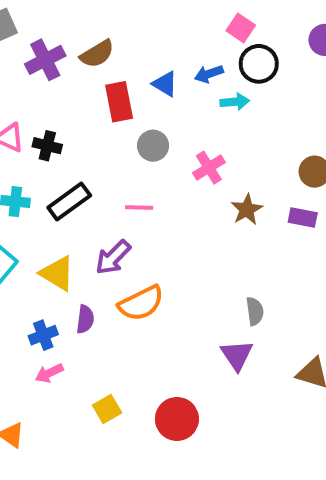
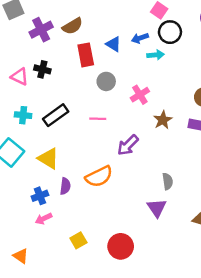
black cross: (47, 146) -> (42, 69), moved
purple arrow: (113, 257) -> (128, 145), moved

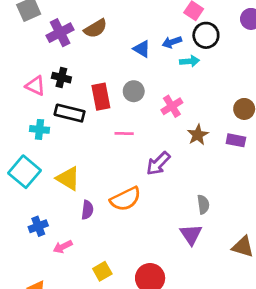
red rectangle: (86, 55) -> (101, 97), moved
black rectangle: (56, 115) -> (70, 113), moved, turned 50
blue cross: (40, 196) -> (38, 226), moved

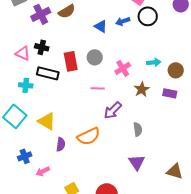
cyan arrow: (190, 61) -> (154, 62), moved
pink line: (124, 133) -> (98, 88), moved
gray semicircle: (203, 204) -> (138, 129), moved

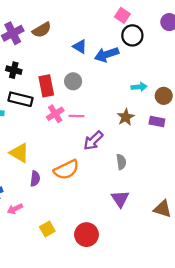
blue arrow: (123, 21) -> (107, 54), moved, size x1.5
pink cross: (123, 68) -> (55, 114), moved

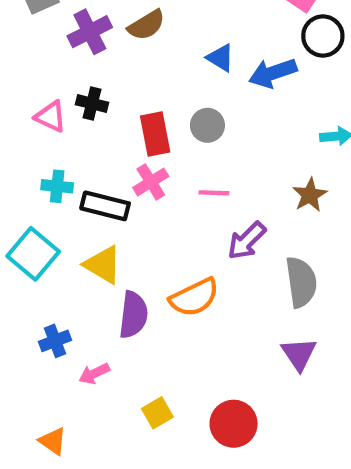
black rectangle: (21, 99) -> (105, 206), moved
pink cross: (55, 114) -> (151, 182), moved
gray semicircle: (121, 162) -> (301, 282), size x1.6
purple semicircle: (35, 179) -> (133, 315), size x1.5

